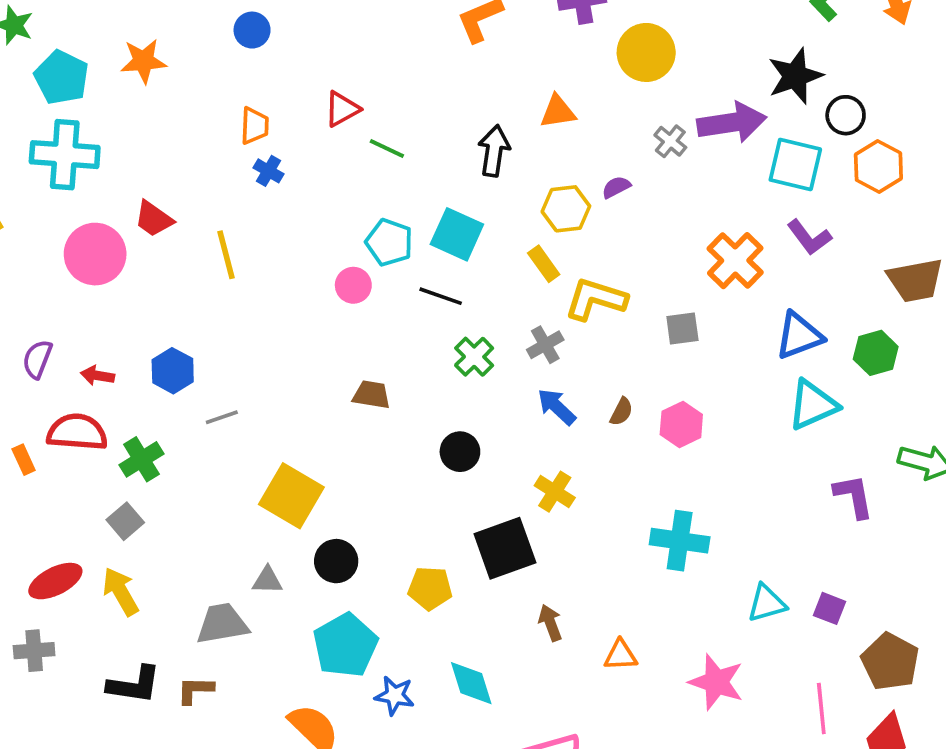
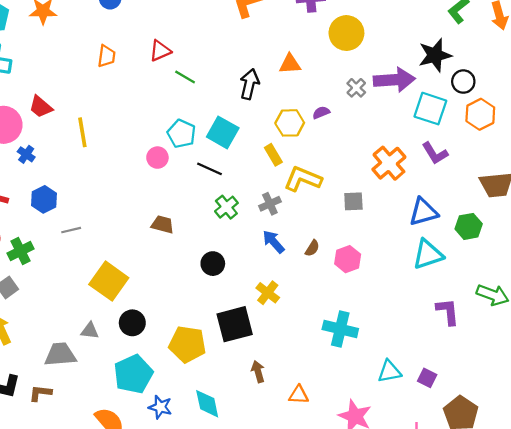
blue cross: (269, 171) -> (26, 154), moved
yellow pentagon: (430, 588) -> (187, 344), size x1.4

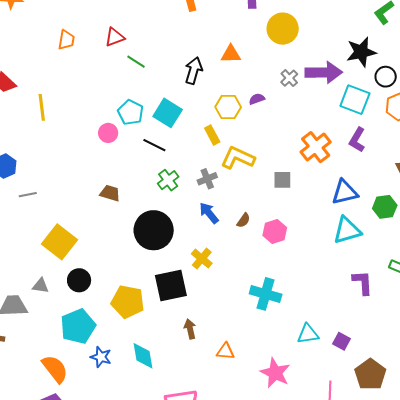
purple L-shape: (435, 153) -> (357, 140), turned 60
black circle: (213, 264) -> (154, 230), size x1.8

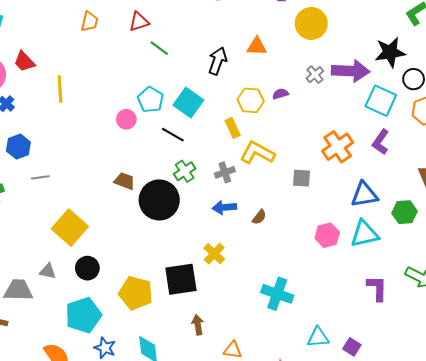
blue arrow: (209, 213) -> (224, 207), turned -60
black circle: (154, 230) -> (159, 200), moved
pink hexagon: (275, 231) -> (327, 235), moved

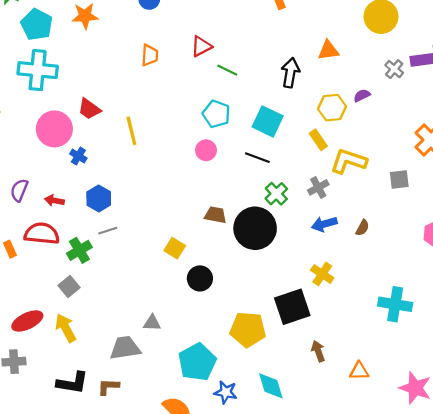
cyan pentagon: (151, 100) -> (216, 114), moved
gray line: (40, 177) -> (108, 231), moved
yellow square: (70, 228) -> (175, 248), moved, size x0.6
black circle: (87, 268) -> (200, 278), moved

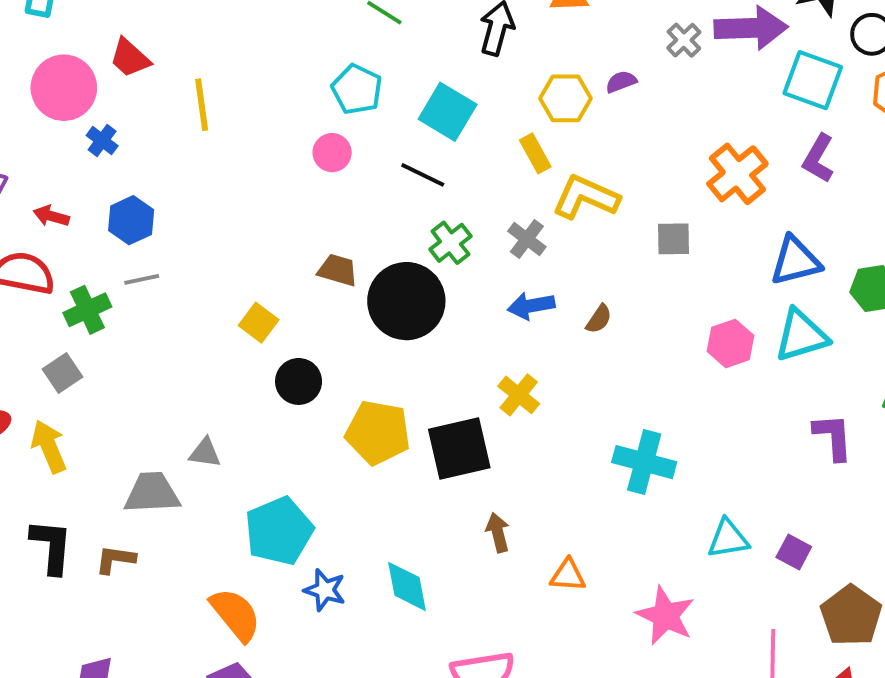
gray cross: (318, 187) -> (527, 239), turned -30
yellow pentagon: (248, 329) -> (378, 432), moved
black L-shape: (72, 383) -> (52, 546), turned -100

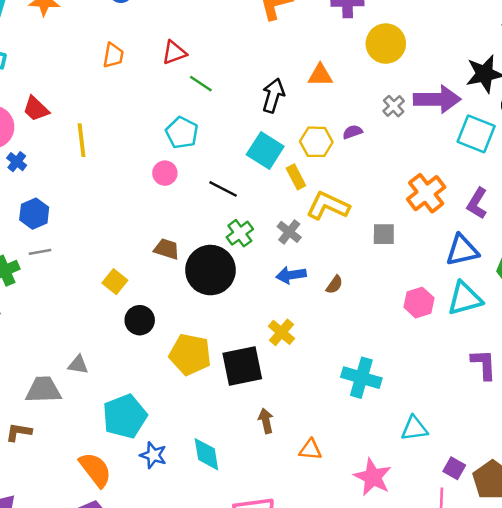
cyan square: (448, 112) -> (265, 150), moved
purple L-shape: (818, 159) -> (477, 203), moved
purple square: (794, 552) -> (454, 468), moved

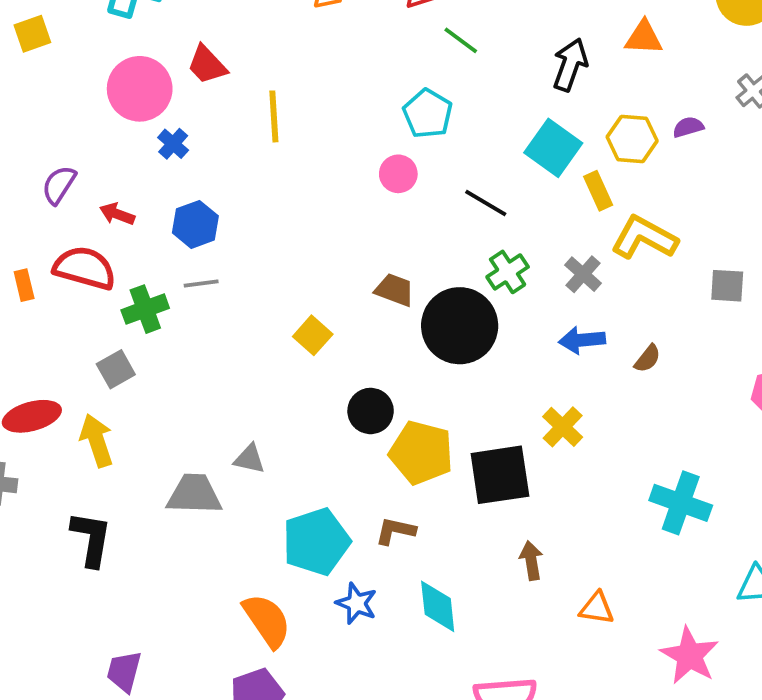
black circle: (140, 320) -> (371, 411), moved
brown L-shape: (19, 432) -> (395, 531), moved

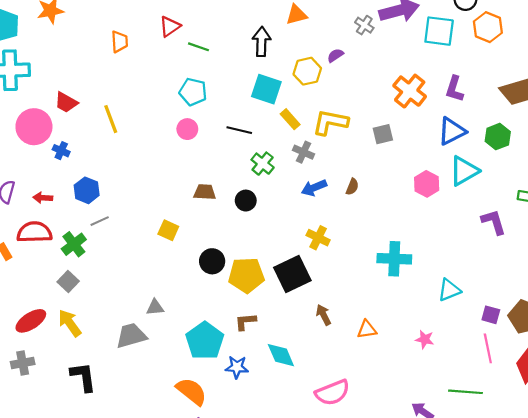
yellow rectangle: (598, 191) -> (290, 119), moved
black circle: (460, 326) -> (246, 201), size x0.5
pink star: (689, 656) -> (425, 339), size x0.6

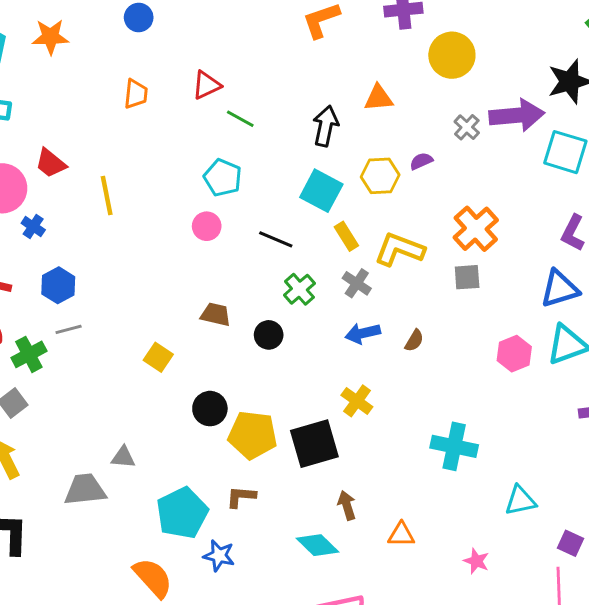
orange cross: (410, 91) -> (476, 229), moved
cyan diamond: (281, 355) -> (318, 545), moved, turned -32

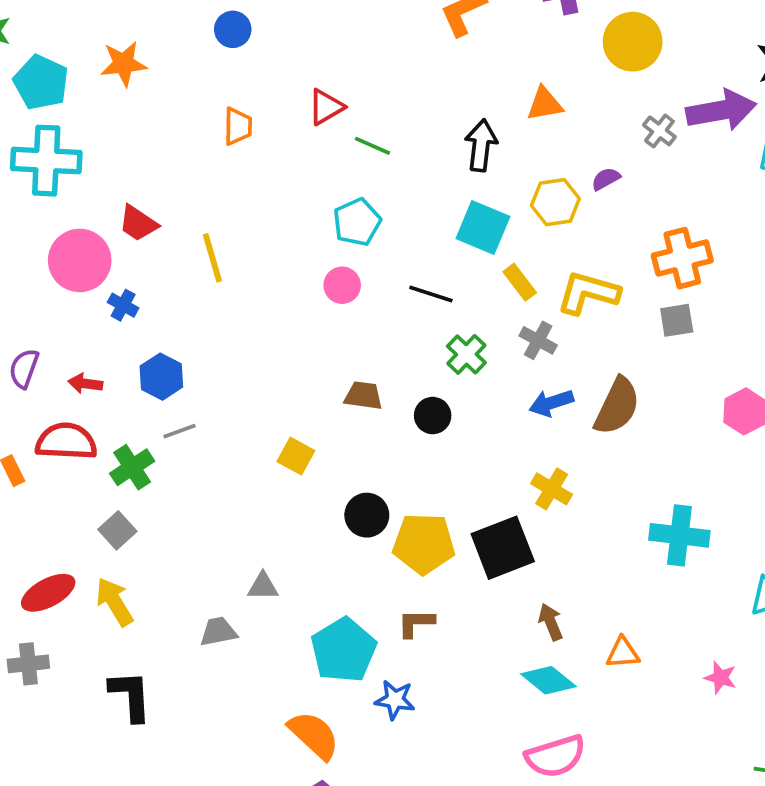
cyan pentagon: (223, 178) -> (357, 222), turned 30
orange cross: (476, 229) -> (682, 258), turned 33
brown semicircle: (414, 341) -> (617, 406), size x2.0
gray trapezoid: (85, 490) -> (218, 632), size x0.7
cyan diamond: (318, 545) -> (548, 680), moved

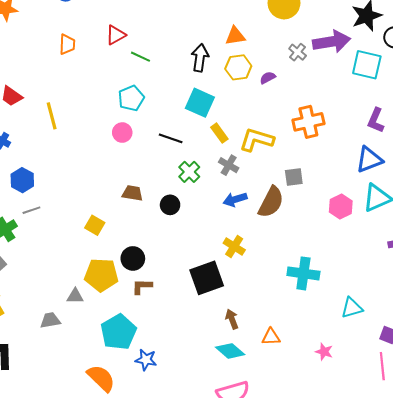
yellow hexagon: (555, 202) -> (238, 67), moved
gray square: (677, 320) -> (294, 177), moved
yellow pentagon: (424, 544) -> (101, 275), moved
brown L-shape: (416, 623) -> (142, 286), moved

